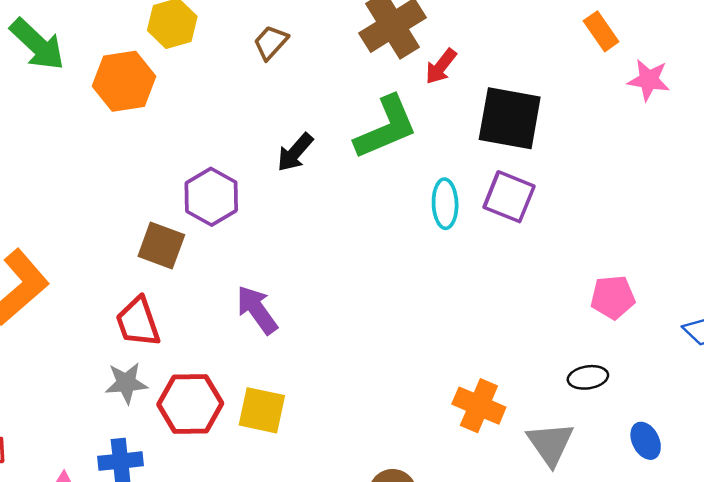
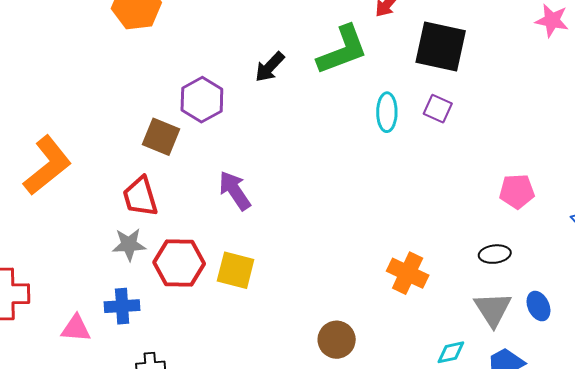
purple square: (509, 197) -> (438, 109), size x0.7
gray triangle: (550, 444) -> (493, 309), moved

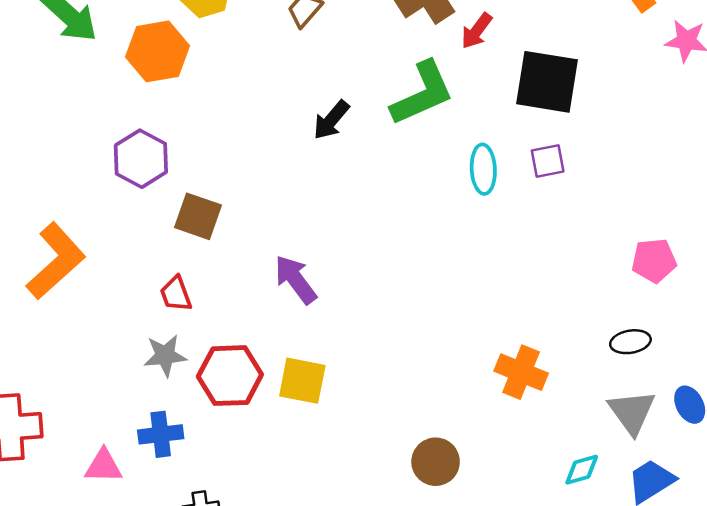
purple hexagon: (202, 100) -> (141, 159), moved
purple square: (438, 109) -> (548, 161), turned -32
red trapezoid: (140, 197) -> (176, 294), size x0.7

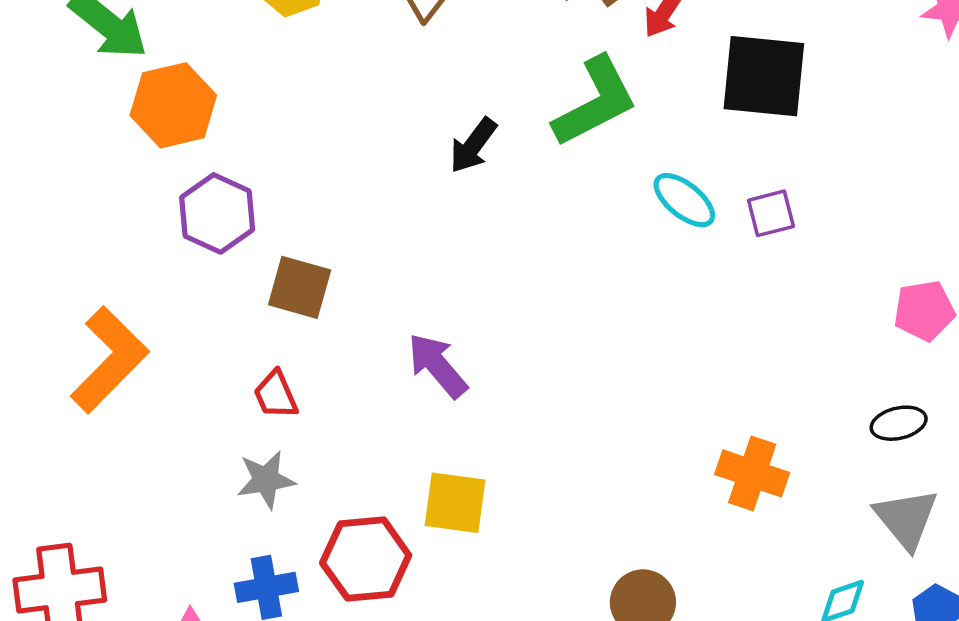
orange hexagon: (158, 51) -> (173, 105), moved
purple square: (548, 161) -> (771, 213), moved
cyan ellipse: (483, 169) -> (684, 200), turned -45
red hexagon: (230, 376) -> (366, 559), moved

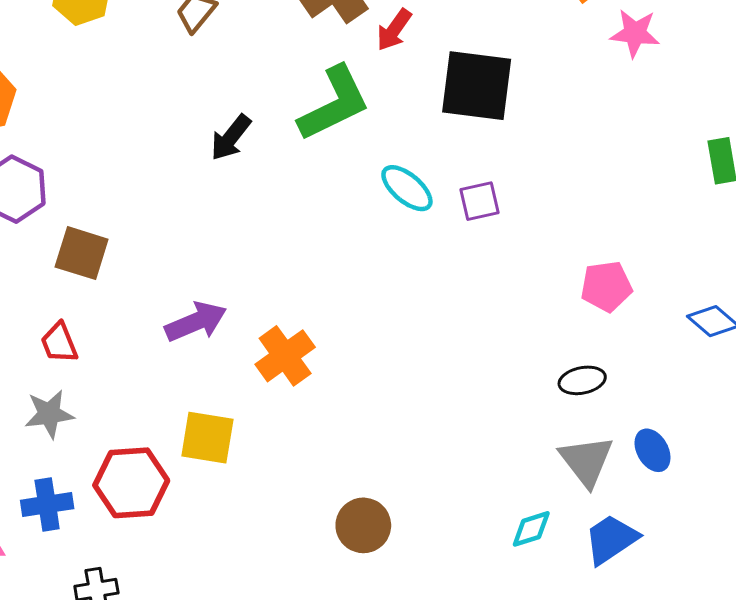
purple arrow: (437, 365) -> (196, 322), turned 106
orange cross: (752, 473) -> (285, 356), moved, turned 34

